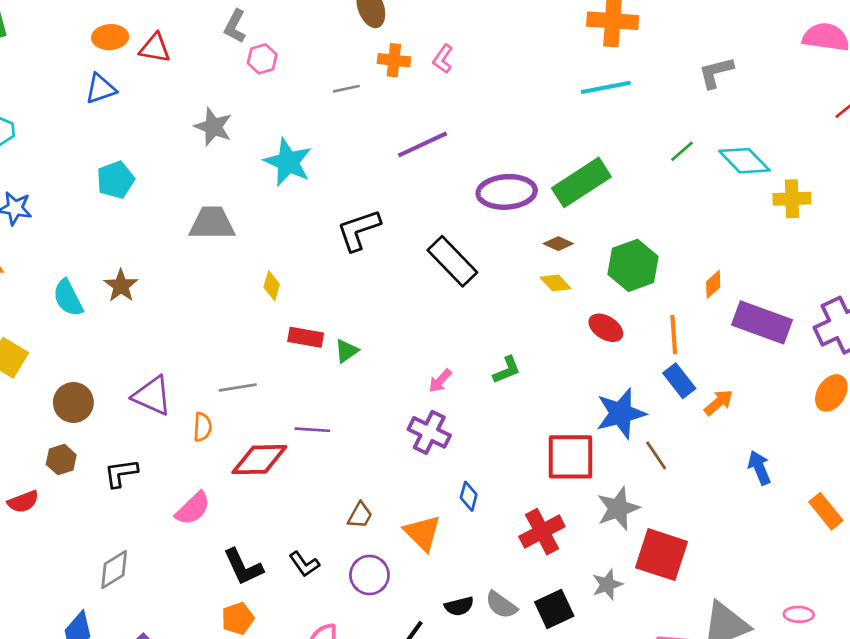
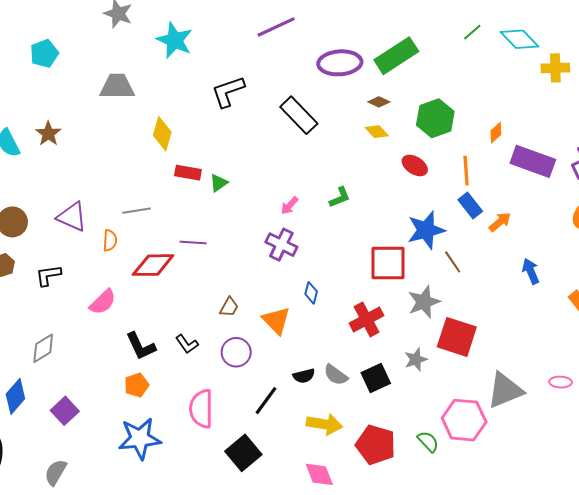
yellow diamond: (272, 286) -> (162, 134), size x1.5

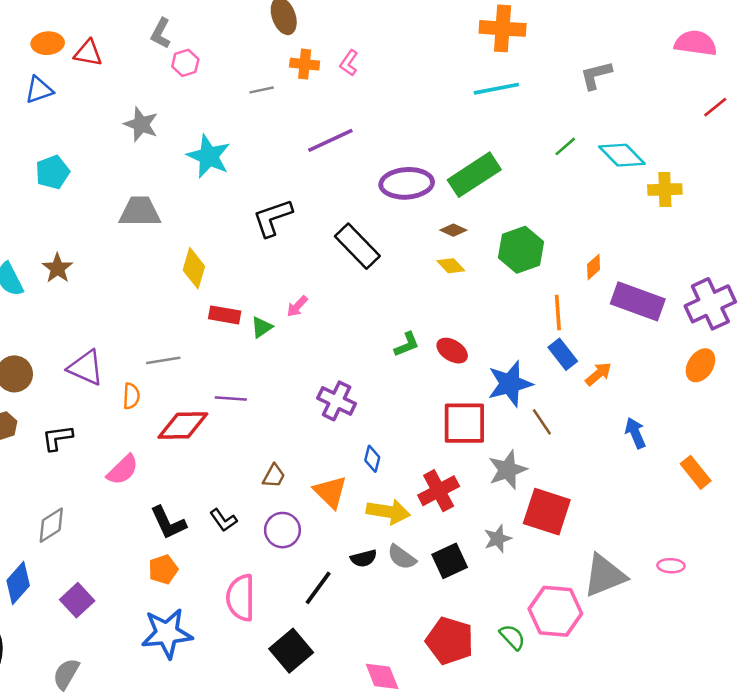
red ellipse: (415, 165) -> (452, 351), moved
pink arrow: (290, 206) -> (297, 306), moved
yellow arrow: (324, 424) -> (388, 512), moved

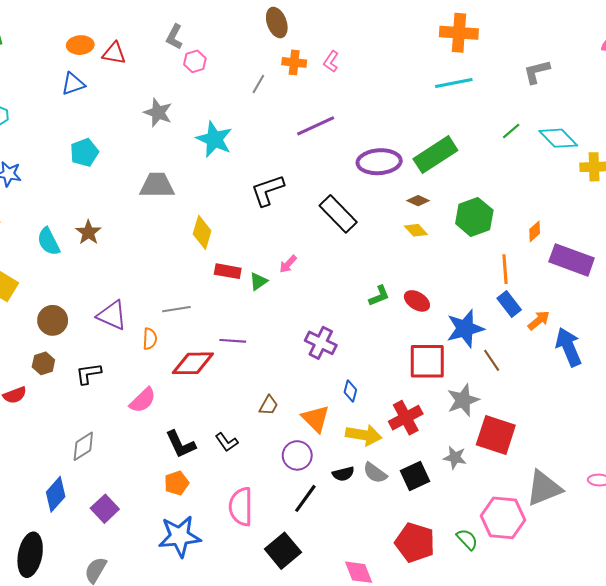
gray line: (262, 90) -> (258, 84), turned -48
blue arrow: (635, 433) -> (568, 347), moved, size x1.5
purple circle: (282, 530) -> (297, 455), moved
gray star: (498, 539) -> (455, 458), turned 30

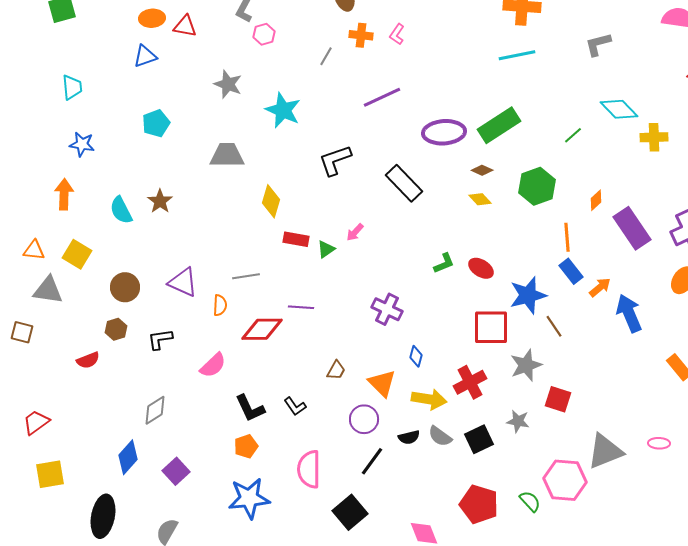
green line: (511, 131) -> (573, 135), moved
purple rectangle: (572, 260) -> (632, 228), turned 36
red square: (496, 435) -> (558, 399), size x0.7

